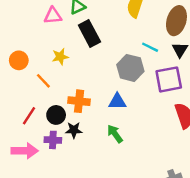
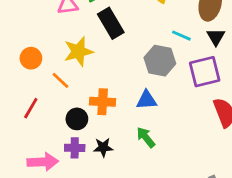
yellow star: (60, 57) -> (78, 52), size x1.5
red line: (29, 116) -> (31, 108), moved
black star: (74, 130) -> (103, 147), moved

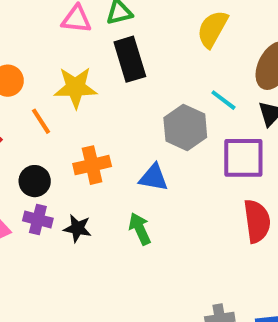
orange cross: (103, 102) -> (92, 165), turned -30
black circle: (77, 119) -> (35, 181), moved

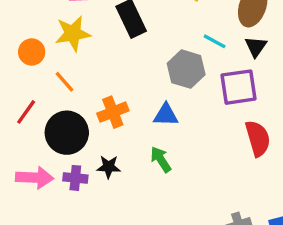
yellow star: (76, 87) -> (73, 34), moved
black circle: (35, 181) -> (67, 133), size x1.6
purple cross: (38, 220) -> (75, 178), moved

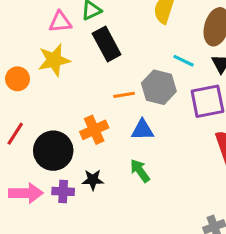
orange line: (65, 82) -> (124, 95), moved, turned -55

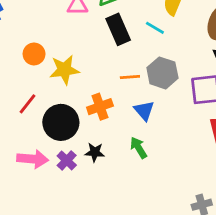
yellow star: (54, 60) -> (64, 70), moved
cyan line: (184, 61) -> (155, 28), moved
blue triangle: (143, 130) -> (144, 111), turned 45
purple cross: (63, 191) -> (67, 160), turned 36

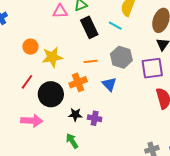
orange line: (130, 77) -> (91, 61), moved
green arrow: (138, 148) -> (72, 141), moved
purple cross: (67, 160) -> (95, 118), moved, turned -32

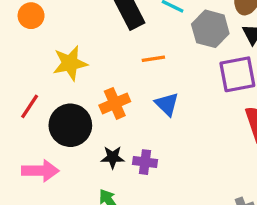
orange circle: (30, 47) -> (31, 16), moved
gray hexagon: (121, 57) -> (210, 29), moved
orange line: (91, 61) -> (153, 59), moved

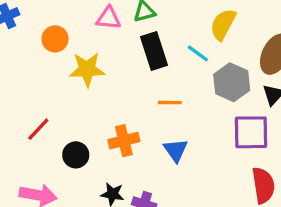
yellow star: (70, 63) -> (87, 69), moved
black circle: (70, 125) -> (76, 155), size x0.6

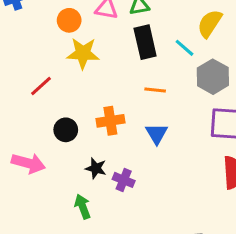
orange circle: (55, 39) -> (69, 20), moved
red line: (38, 129) -> (41, 86), moved

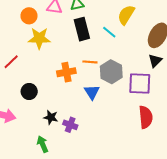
gray hexagon: (213, 77) -> (111, 72), moved
orange cross: (110, 121) -> (66, 72), moved

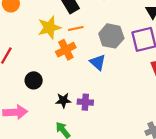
yellow star: (39, 38) -> (49, 27), moved
orange line: (90, 62) -> (76, 29), moved

